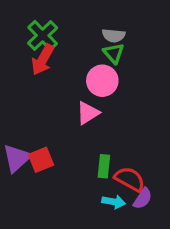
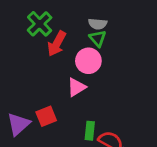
red arrow: (43, 60) -> (57, 44), moved
red square: (41, 160) -> (46, 116), moved

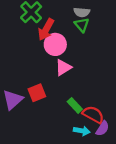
pink circle: (88, 61) -> (55, 44), moved
green rectangle: (90, 131) -> (75, 105), turned -49

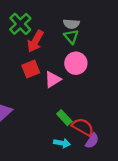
pink circle: (55, 44) -> (76, 63), moved
red square: (37, 93) -> (31, 69), moved
cyan arrow: (82, 131) -> (62, 143), moved

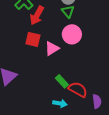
red square: (31, 69) -> (33, 39), turned 35
purple semicircle: (92, 141) -> (97, 101), moved, turned -40

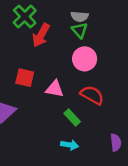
red square: (33, 39) -> (25, 78), moved
pink triangle: (52, 48) -> (55, 89), moved, turned 42
red semicircle: (78, 89) -> (92, 95), moved

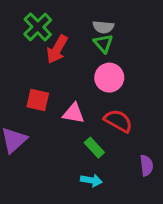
purple semicircle: (116, 142) -> (146, 165), moved

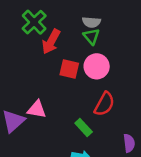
red square: (38, 100) -> (69, 69), moved
pink triangle: (74, 113) -> (37, 109), moved
red semicircle: (118, 121) -> (104, 104), turned 90

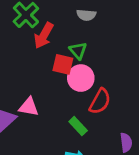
green triangle: (91, 36) -> (78, 51), moved
pink circle: (97, 66) -> (81, 78), moved

